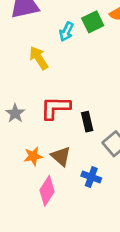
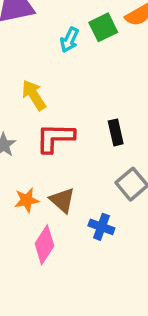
yellow arrow: (39, 58) -> (34, 95), moved
black rectangle: (87, 122) -> (116, 132), moved

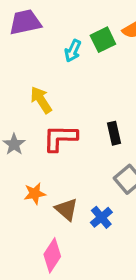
brown triangle: (62, 200) -> (66, 209), moved
blue cross: (101, 227) -> (101, 217), turned 30
pink diamond: (44, 245) -> (52, 255), moved

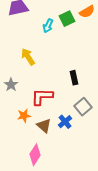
red L-shape: (60, 138) -> (42, 97), moved
blue cross: (101, 217) -> (65, 122), moved

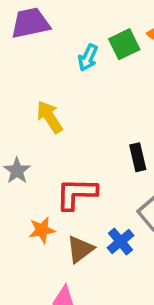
brown triangle: (44, 126) -> (80, 249), turned 42

